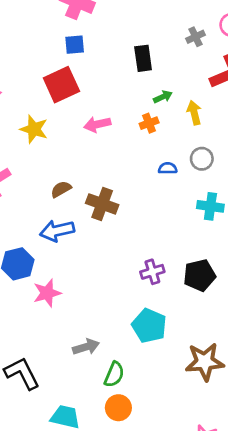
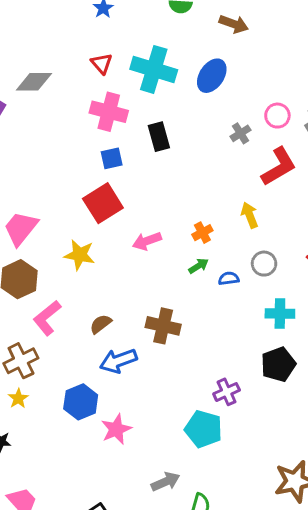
black rectangle: (143, 58) -> (159, 137), moved
green arrow: (163, 97) -> (198, 266), moved
brown semicircle: (61, 189) -> (101, 324), moved
black pentagon: (199, 275) -> (278, 364), moved
cyan pentagon: (149, 326) -> (204, 429), moved

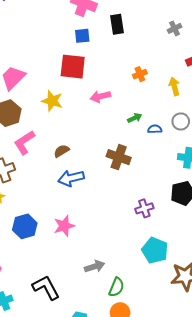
red square: (103, 203) -> (73, 67), turned 32
orange cross: (202, 233) -> (140, 74), moved
brown cross: (163, 326) -> (119, 157), moved
blue hexagon: (81, 402) -> (25, 226), moved
cyan pentagon: (204, 429) -> (155, 250), moved

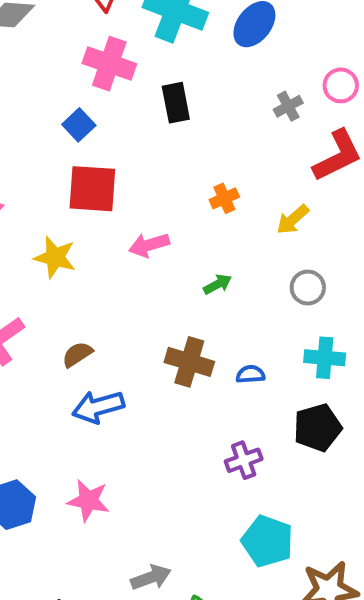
blue square: (82, 36) -> (79, 125), moved, turned -35
yellow arrow: (174, 86) -> (293, 219), turned -114
blue semicircle: (155, 129) -> (250, 374), moved
pink star: (64, 226) -> (88, 501), turned 30

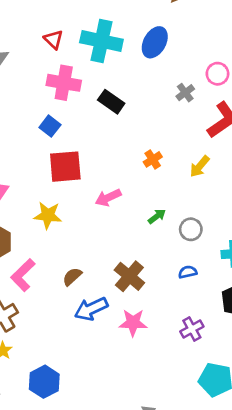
black rectangle: (176, 103) -> (111, 102), turned -35
gray circle: (308, 288) -> (191, 229), moved
brown cross: (189, 362) -> (129, 276), moved, turned 32
pink star: (88, 501) -> (133, 323), moved

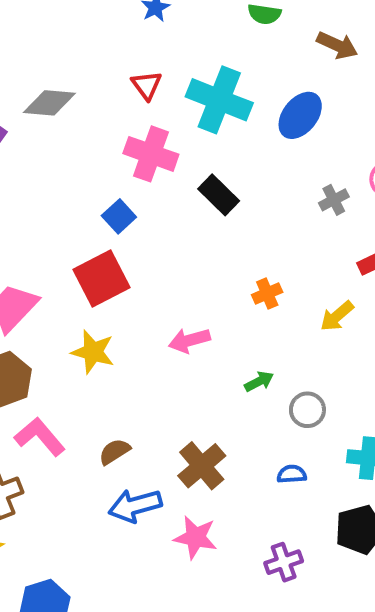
red square: (65, 167) -> (101, 278), moved, turned -32
pink L-shape: (23, 275) -> (40, 437), turned 84

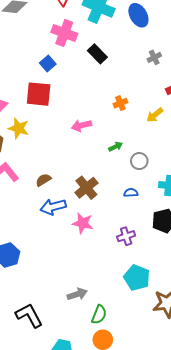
blue ellipse: (300, 115) -> (138, 15), turned -70
red square: (101, 278) -> (39, 94), turned 32
yellow star: (93, 352) -> (19, 128), moved

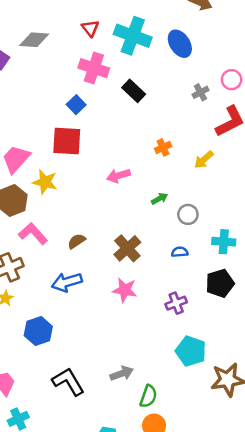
blue arrow: (53, 207) -> (67, 282), moved
black L-shape: (29, 315) -> (68, 382), moved

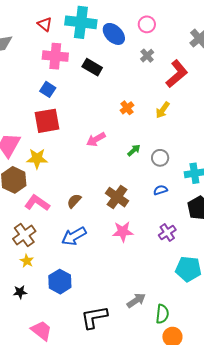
blue ellipse: (180, 44) -> (114, 34), moved
pink circle: (232, 80) -> (147, 24), moved
black L-shape: (68, 382) -> (94, 317), turned -56

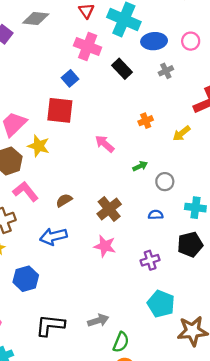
blue ellipse: (114, 34) -> (154, 41), turned -65
gray cross: (147, 56) -> (166, 71), moved
pink arrow: (96, 139) -> (105, 144), turned 54

